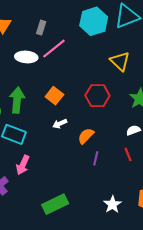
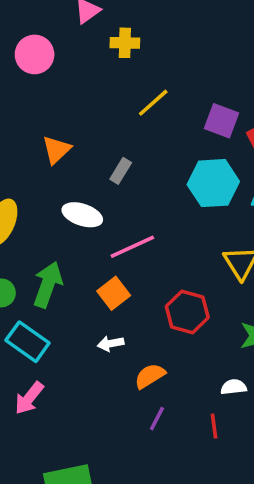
pink line: (54, 49) -> (132, 247), moved

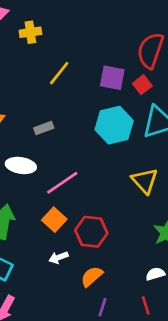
gray rectangle: (121, 171) -> (44, 128), turned 48
red hexagon: (187, 312) -> (91, 232), moved

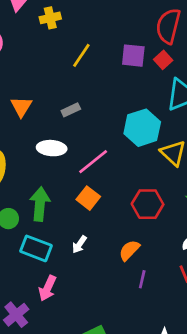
cyan hexagon: (114, 125) -> (142, 128), moved
red hexagon: (91, 232) -> (148, 204), moved
white arrow: (58, 257) -> (79, 244), moved, turned -30

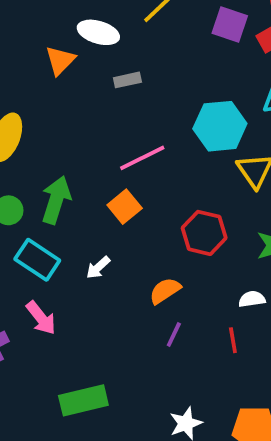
white ellipse: (52, 148) -> (98, 32), moved
pink arrow: (48, 288) -> (41, 318), turned -75

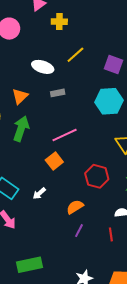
orange triangle: (60, 60) -> (20, 96), moved
cyan hexagon: (220, 126) -> (109, 101), moved
green arrow: (56, 200) -> (21, 129), moved

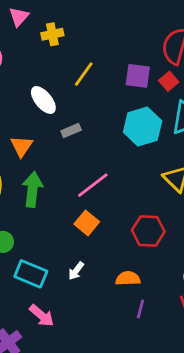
white ellipse: (43, 67) -> (43, 100), turned 45
orange semicircle: (75, 207) -> (128, 278), turned 42

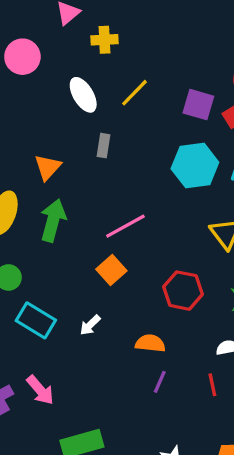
white ellipse: (43, 100) -> (83, 95), moved
gray rectangle: (71, 131) -> (103, 146), moved, turned -66
pink arrow: (42, 316) -> (40, 390), moved

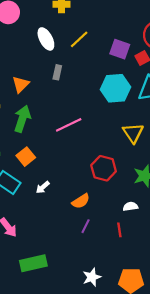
orange square: (111, 270) -> (26, 157), moved
orange semicircle: (150, 343) -> (81, 201), turned 138

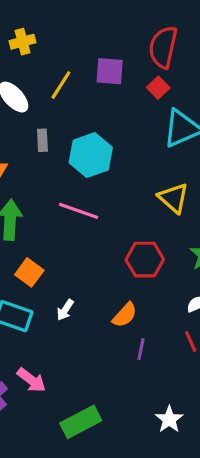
purple square: (120, 49) -> (110, 71), moved
cyan hexagon: (116, 88) -> (91, 155), moved
pink line: (69, 125) -> (79, 211), turned 60

